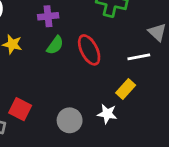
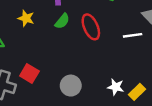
yellow rectangle: (126, 89) -> (137, 92), moved
white star: (107, 114) -> (116, 87), moved

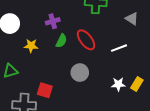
white line: (133, 35) -> (119, 48), moved
gray circle: (71, 86) -> (80, 73), moved

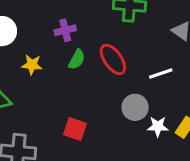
gray circle: (80, 73) -> (135, 107), moved
red square: (45, 90) -> (75, 129), moved

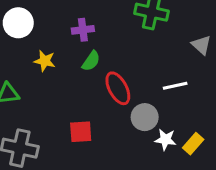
red ellipse: (113, 59) -> (118, 88), moved
red square: (75, 129) -> (81, 132), turned -30

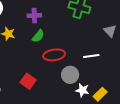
red ellipse: (118, 88) -> (54, 55), turned -75
red square: (81, 132) -> (28, 81), turned 35

